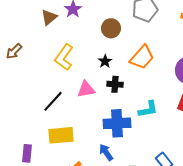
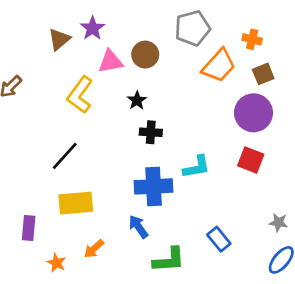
orange trapezoid: (142, 57) -> (219, 66), moved
pink triangle: (86, 89) -> (111, 61), moved

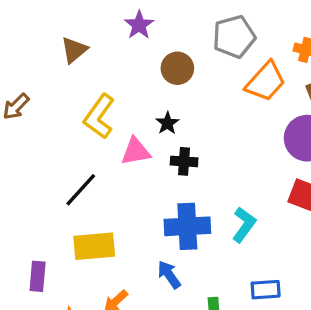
purple star: (92, 28) -> (139, 25), moved
pink triangle: (111, 61) -> (136, 151), moved
cyan L-shape: (197, 167) -> (244, 225), moved, turned -44
blue rectangle: (219, 239) -> (266, 290), turned -55

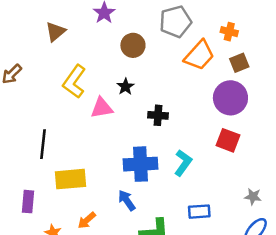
black cross: (184, 161) -> (158, 115), moved
black line: (81, 190) -> (43, 144), moved, turned -36

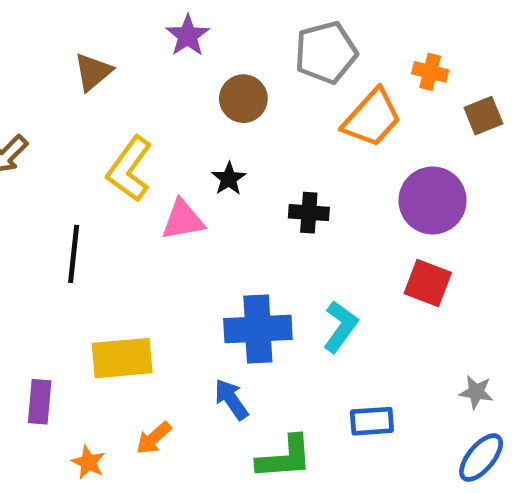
brown square: (239, 63) -> (483, 116), moved
black cross: (158, 115) -> (309, 213), moved
black line: (43, 144) -> (74, 254), moved

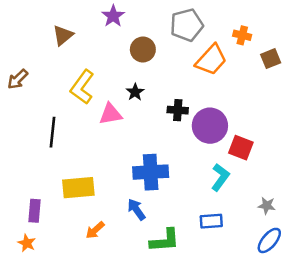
purple circle: (433, 200) -> (210, 126), moved
cyan L-shape: (340, 327) -> (220, 177), moved
orange star: (88, 462) -> (27, 243), moved

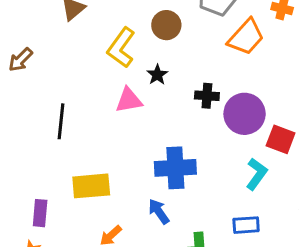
yellow L-shape: (82, 87) -> (121, 48), moved

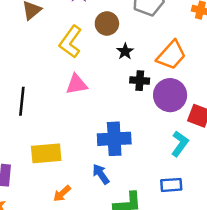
orange trapezoid: (246, 37) -> (171, 55), moved
black star: (157, 75) -> (125, 51), moved

